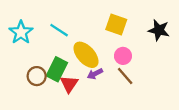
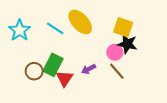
yellow square: (116, 25) -> (123, 27), moved
black star: (159, 30) -> (127, 44), moved
yellow ellipse: (86, 55) -> (80, 22), moved

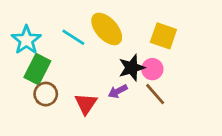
black star: (127, 44) -> (132, 68), moved, turned -30
green rectangle: (53, 65) -> (37, 69), moved

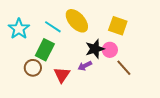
green rectangle: (37, 69) -> (45, 50), moved
brown line: (155, 94) -> (124, 68), moved

